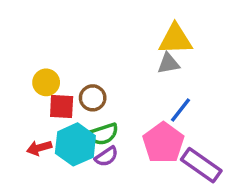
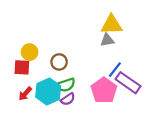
red square: (62, 107) -> (22, 67), moved
red arrow: (39, 148) -> (25, 94), turned -32
purple rectangle: (201, 165) -> (128, 83), moved

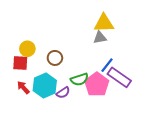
green semicircle: (66, 85) -> (79, 79), moved
red arrow: (25, 94) -> (23, 88), turned 96

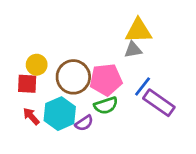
brown circle: (55, 58) -> (73, 77), size x1.6
pink pentagon: (97, 84) -> (106, 80), moved, turned 30

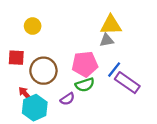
yellow circle: (37, 65) -> (33, 26), moved
brown circle: (73, 77) -> (43, 71), moved
red square: (27, 84) -> (16, 58), moved
cyan hexagon: (60, 114) -> (35, 108), moved

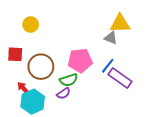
yellow triangle: (111, 25) -> (120, 23), moved
gray triangle: (107, 40) -> (111, 38), moved, turned 32
green semicircle: (85, 85) -> (69, 80), moved

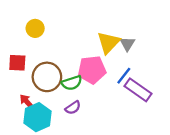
yellow triangle: (120, 23) -> (108, 43), moved, turned -45
gray triangle: (111, 38) -> (127, 44), turned 40
green semicircle: (69, 80) -> (72, 83), moved

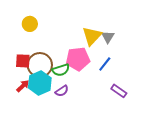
red square: (17, 63) -> (23, 61), moved
purple rectangle: (138, 90) -> (119, 91), moved, size x0.7
red arrow: (27, 102) -> (23, 86), turned 88
cyan hexagon: (37, 117) -> (40, 83), moved

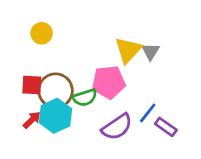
blue line: (105, 64) -> (148, 113), moved
purple semicircle: (62, 91) -> (117, 127), moved, size x1.6

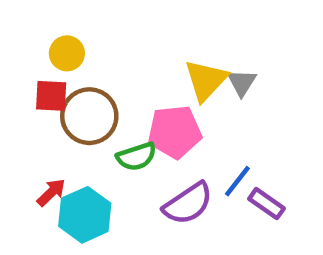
red square: (32, 85) -> (51, 96), moved
brown circle: (56, 91) -> (89, 116), moved
cyan hexagon: (56, 116) -> (85, 215), moved

